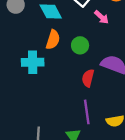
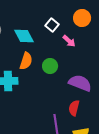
red semicircle: (88, 78) -> (74, 108), moved

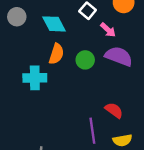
purple semicircle: (80, 83) -> (119, 56), moved
red semicircle: (74, 108) -> (114, 110), turned 112

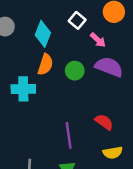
cyan diamond: (54, 24) -> (43, 34), turned 50
purple line: (92, 131) -> (69, 135), moved

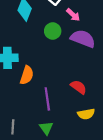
orange semicircle: (45, 64) -> (27, 75), moved
green circle: (75, 71) -> (53, 31), moved

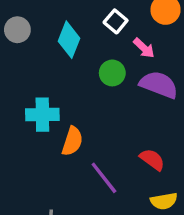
purple line: (47, 99) -> (104, 178), turned -30

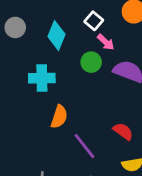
pink arrow: (144, 48) -> (106, 42), moved
cyan cross: (42, 115) -> (42, 78), moved

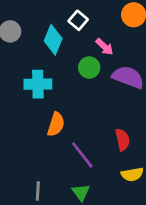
white square: (94, 21) -> (78, 20), moved
red semicircle: (123, 131) -> (123, 140), turned 42

